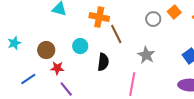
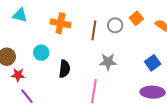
brown line: (116, 34) -> (94, 30), moved, turned 36
gray star: (146, 55) -> (108, 62), turned -30

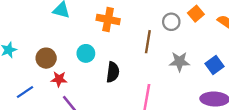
brown line: (94, 30) -> (148, 42), moved
gray star: (108, 62) -> (179, 62), moved

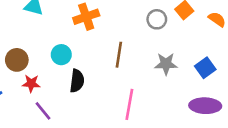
orange cross: (108, 19) -> (86, 17), turned -30
brown line: (148, 42) -> (119, 55), moved
black semicircle: (113, 72) -> (77, 81), moved

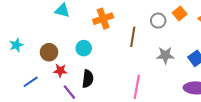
brown line: (119, 55) -> (133, 37), moved
black semicircle: (77, 81) -> (88, 79), moved

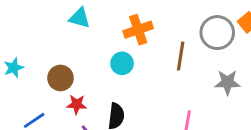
gray circle: (158, 21) -> (217, 33), size x1.5
cyan circle: (84, 48) -> (122, 63), moved

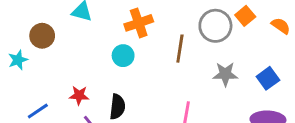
brown circle: (60, 78) -> (42, 36), moved

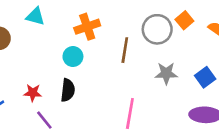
black semicircle: (117, 107) -> (68, 90), moved

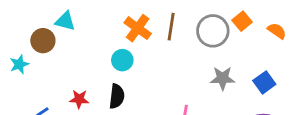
cyan triangle: (35, 16) -> (65, 21), moved
orange cross: (87, 27) -> (138, 28), turned -35
brown line: (125, 50) -> (171, 27), moved

